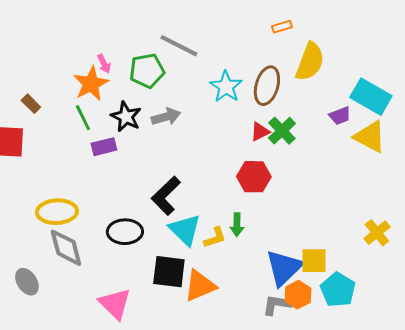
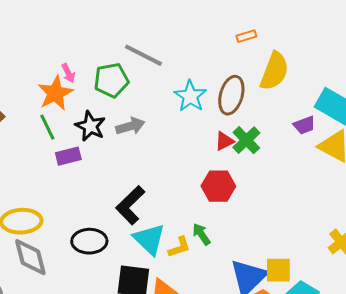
green arrow: (237, 225) -> (201, 234), turned 145

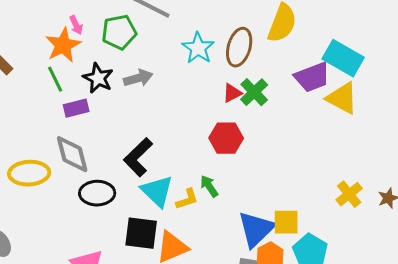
purple trapezoid: (304, 125) -> (312, 77), size x1.6
gray diamond: (30, 257) -> (72, 154), moved

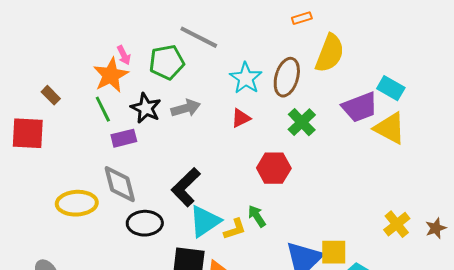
cyan rectangle: (343, 58) -> (391, 88), size x0.7
red triangle: (232, 93) -> (241, 118), moved
cyan triangle: (157, 191) -> (205, 221), turned 42

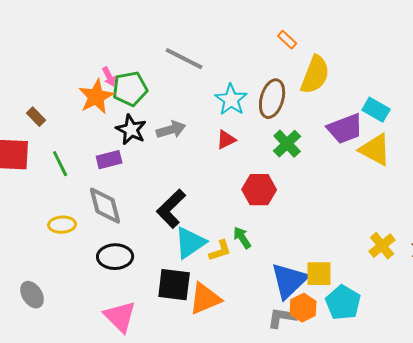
orange rectangle: (302, 18) -> (287, 40), turned 60
green pentagon: (167, 62) -> (130, 89), moved
green line: (103, 109) -> (60, 164), moved
yellow ellipse: (77, 203) -> (62, 225), size x0.7
black ellipse: (145, 223) -> (115, 257), moved

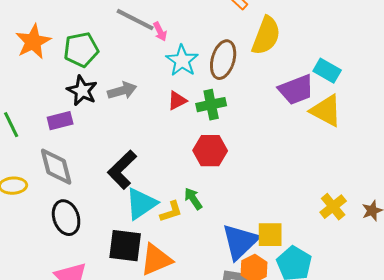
pink arrow: (109, 77) -> (160, 32), moved
orange star: (96, 97) -> (33, 42), moved
green cross: (287, 144) -> (211, 105), moved, turned 32
black ellipse: (115, 257) -> (66, 218), turned 72

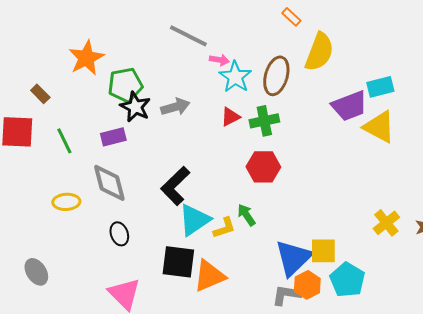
pink arrow: (160, 32) -> (219, 60), moved, turned -54
green pentagon: (81, 50) -> (125, 85), moved
cyan rectangle: (327, 71) -> (380, 87), turned -44
black ellipse: (66, 218) -> (119, 234), size x0.7

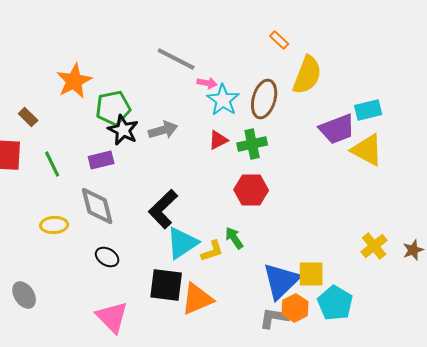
black ellipse: (119, 234) -> (107, 257), turned -40

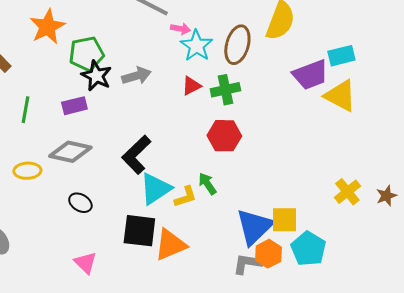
green line: (52, 164) -> (25, 110), turned 36
gray diamond: (97, 206) -> (70, 152), turned -63
pink triangle: (112, 317) -> (85, 263), size x0.7

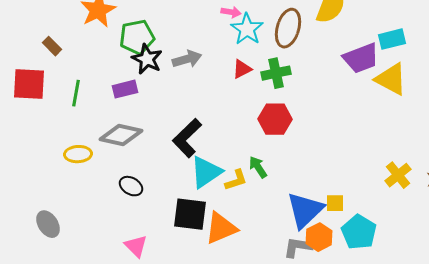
yellow square: (284, 220) -> (335, 203), size x0.7

